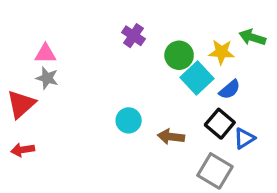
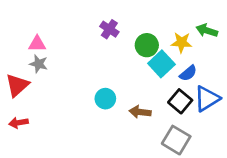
blue triangle: (244, 138) -> (207, 99), moved, size x1.5

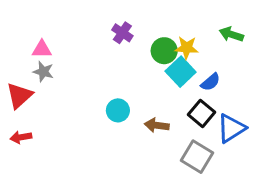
yellow star: (181, 43) -> (187, 48), moved
blue triangle: (207, 99) -> (231, 128), moved

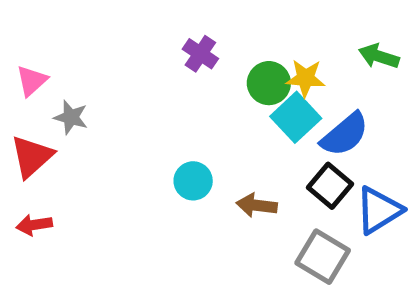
pink triangle: (42, 49) -> (32, 81), moved, turned -42
blue semicircle: (210, 82) -> (345, 134), size x1.5

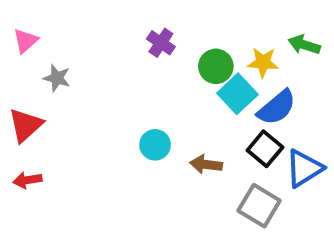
yellow star: (306, 78) -> (263, 62), moved
pink triangle: (32, 81) -> (26, 41), moved
gray star: (71, 117) -> (57, 78), moved

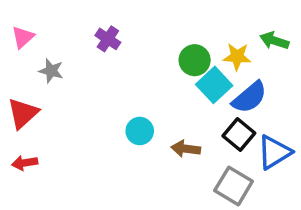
purple cross: (161, 43) -> (108, 39), moved

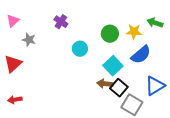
cyan square: (214, 85) -> (113, 66), moved
cyan circle: (140, 131) -> (80, 49), moved
black square: (239, 135) -> (119, 88), moved
red arrow: (25, 163) -> (15, 100), moved

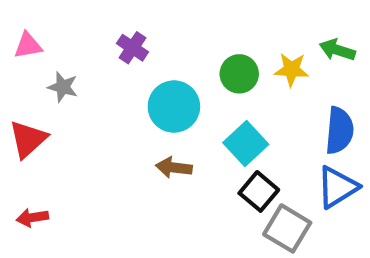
pink triangle: (13, 21) -> (28, 46), turned 32
cyan circle: (80, 49) -> (174, 107), size x1.5
blue semicircle: (141, 55) -> (339, 130), moved, turned -45
brown arrow: (105, 84) -> (174, 168), moved

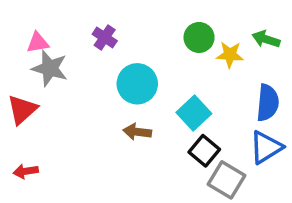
pink triangle: (28, 46) -> (38, 43), moved
green circle: (239, 74) -> (199, 37), moved
gray star: (63, 87) -> (50, 68), size x1.5

